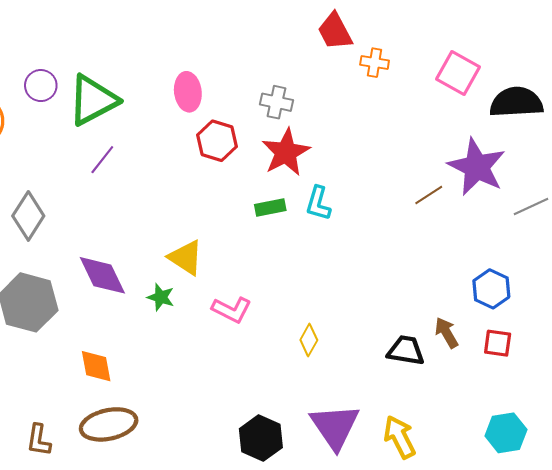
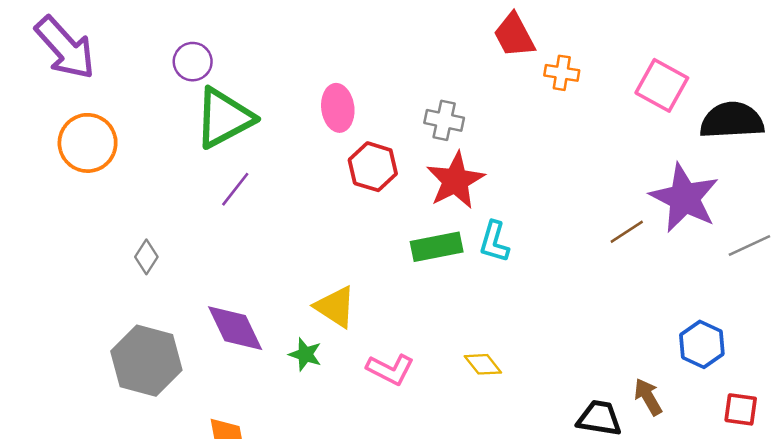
purple circle: (41, 86) -> (193, 62), moved
green rectangle: (270, 208) -> (437, 247), size x1.4
gray diamond: (28, 216) -> (146, 257), size x0.6
yellow diamond: (309, 340) -> (483, 364), moved, turned -68
red square: (498, 343) -> (741, 409), moved

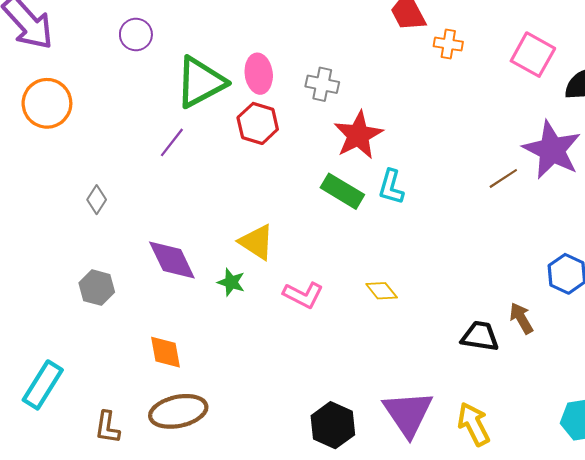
green triangle: (224, 118) -> (200, 82), moved
gray cross: (444, 120) -> (322, 84), moved
red hexagon: (373, 167) -> (258, 123), moved
green rectangle: (437, 247) -> (342, 191), turned 42
gray hexagon: (146, 361) -> (97, 288), size x0.6

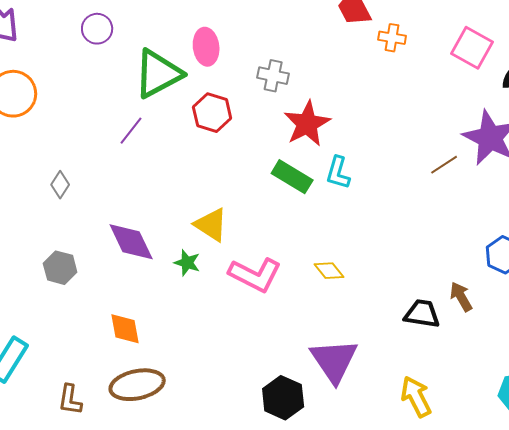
pink ellipse: (259, 74) -> (206, 47), moved
pink L-shape: (303, 295) -> (255, 275), size x1.4
purple triangle: (408, 414) -> (334, 361), moved

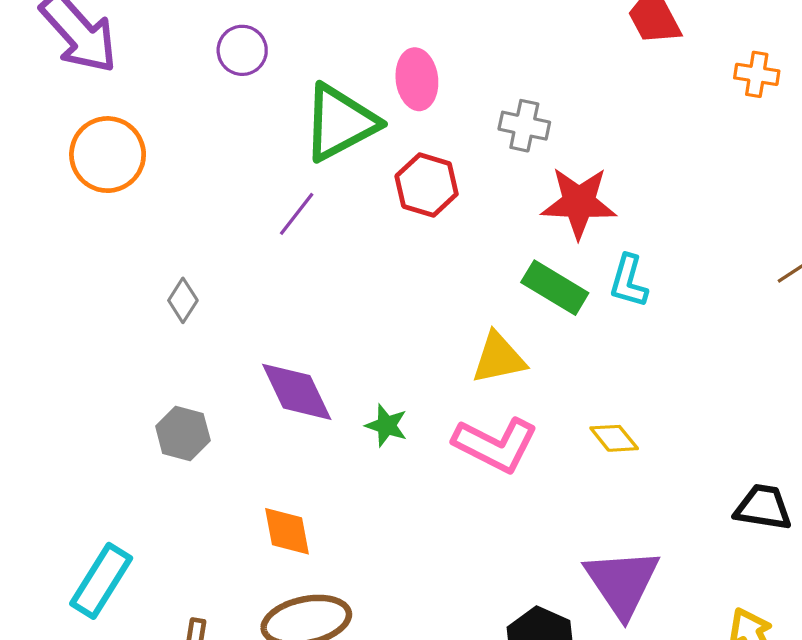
orange cross: (392, 38) -> (757, 74), moved
red star: (307, 124) -> (579, 203), turned 30
yellow triangle: (211, 225) -> (499, 358), moved, turned -45

